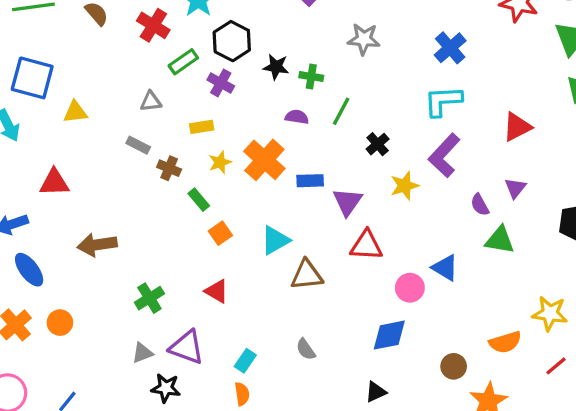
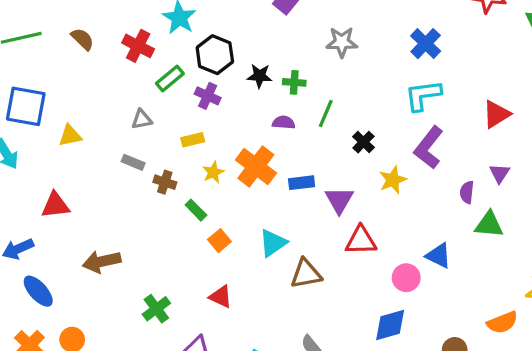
purple semicircle: (480, 205) -> (467, 192), turned 40

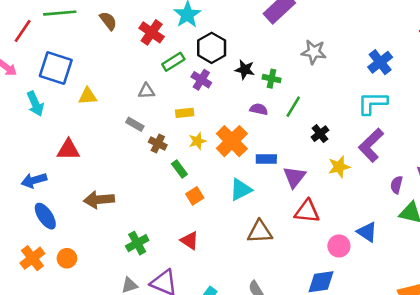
cyan triangle: (273, 243) -> (241, 190), moved

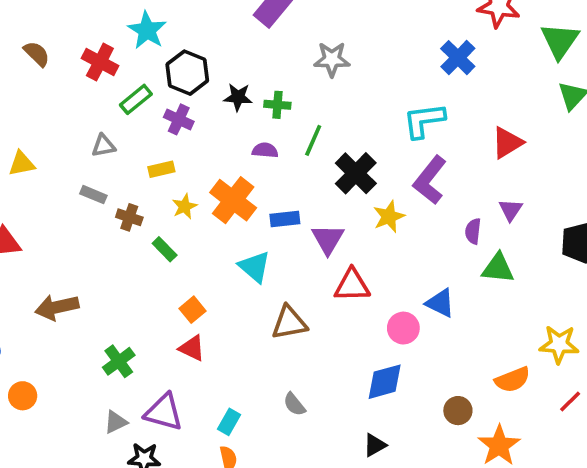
blue cross: (380, 62) -> (458, 58), moved
black cross: (320, 134) -> (356, 173), size x1.6
cyan triangle: (241, 190) -> (255, 267), turned -45
orange square: (195, 196) -> (192, 310), moved

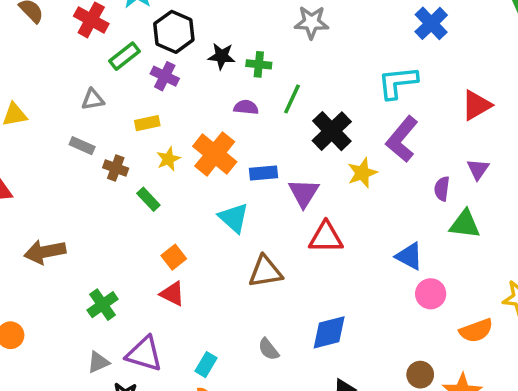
pink circle: (403, 328) -> (431, 294), moved
blue diamond: (385, 382) -> (329, 332), moved
brown circle: (458, 411) -> (420, 375), moved

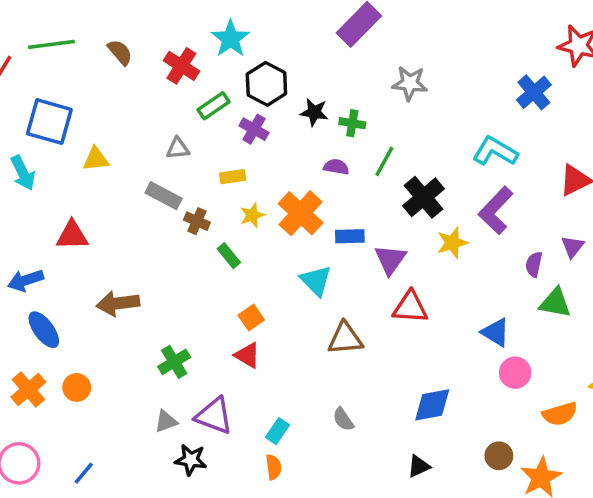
cyan L-shape: (398, 82) -> (495, 151), turned 33
gray rectangle: (82, 146) -> (164, 196), size x1.4
blue diamond: (329, 332) -> (432, 405), moved

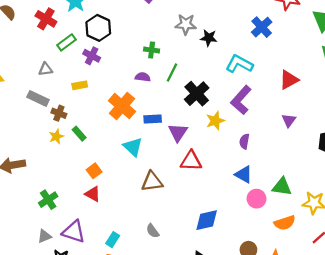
black star: (314, 112) -> (209, 38), moved
yellow star: (252, 215) -> (56, 136), moved
purple semicircle: (534, 264) -> (244, 141), moved
green triangle: (555, 303) -> (282, 187), moved

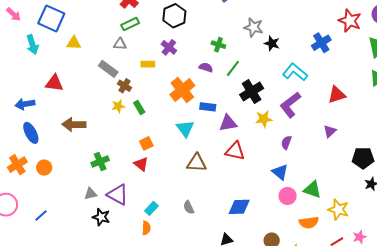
green rectangle: (66, 42) -> (130, 24), moved
purple cross: (92, 56) -> (169, 47), moved
purple triangle: (178, 132) -> (228, 123), turned 36

